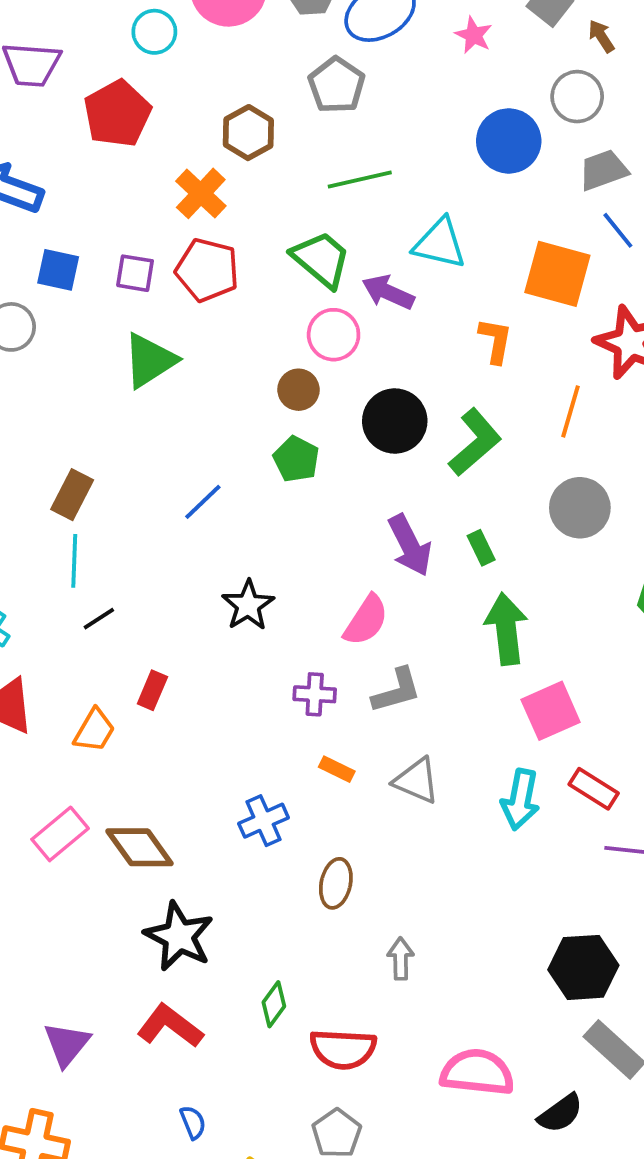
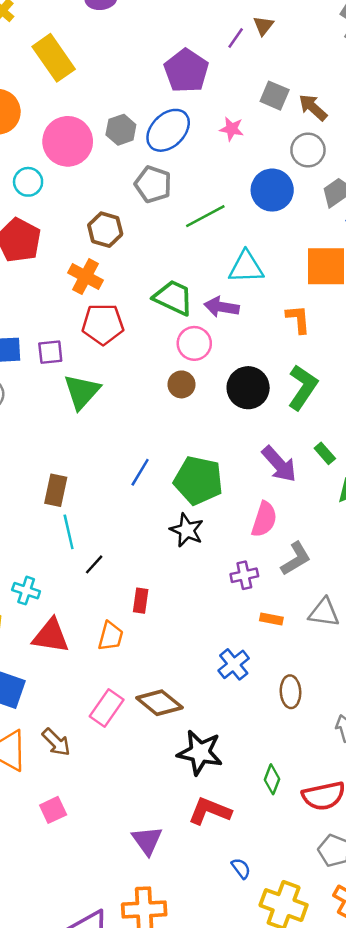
brown arrow: (601, 36) -> (313, 107), size x1.4
green line: (360, 180) -> (205, 216), moved
purple square: (135, 273) -> (50, 352), moved
green pentagon: (296, 459) -> (198, 480), moved, size x1.6

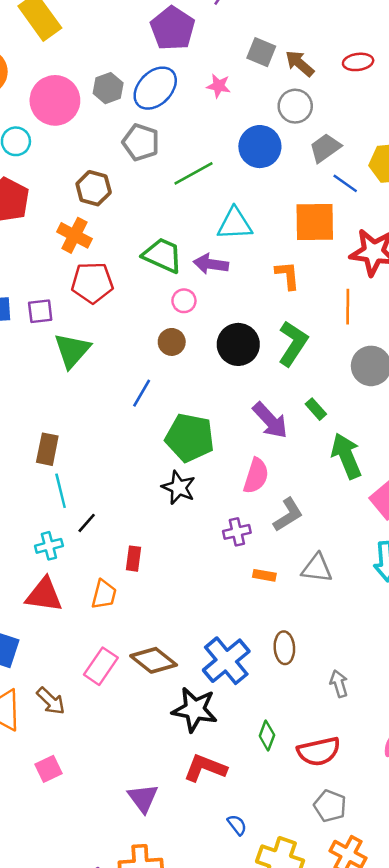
pink circle: (194, 343) -> (184, 301), size x0.7
blue line: (140, 472) -> (142, 393), moved
cyan cross: (26, 591) -> (49, 546), moved, turned -32
blue cross: (234, 664) -> (226, 661), moved, size x1.5

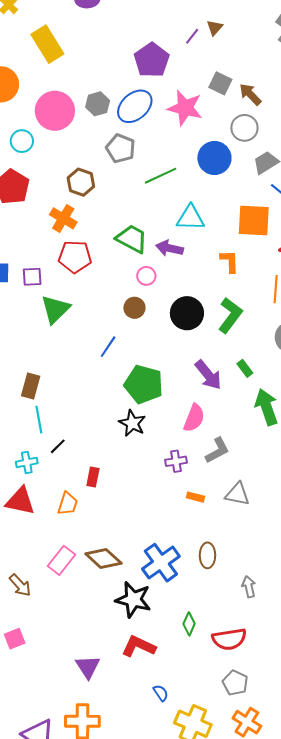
pink star: (219, 86) -> (185, 108), size x1.8

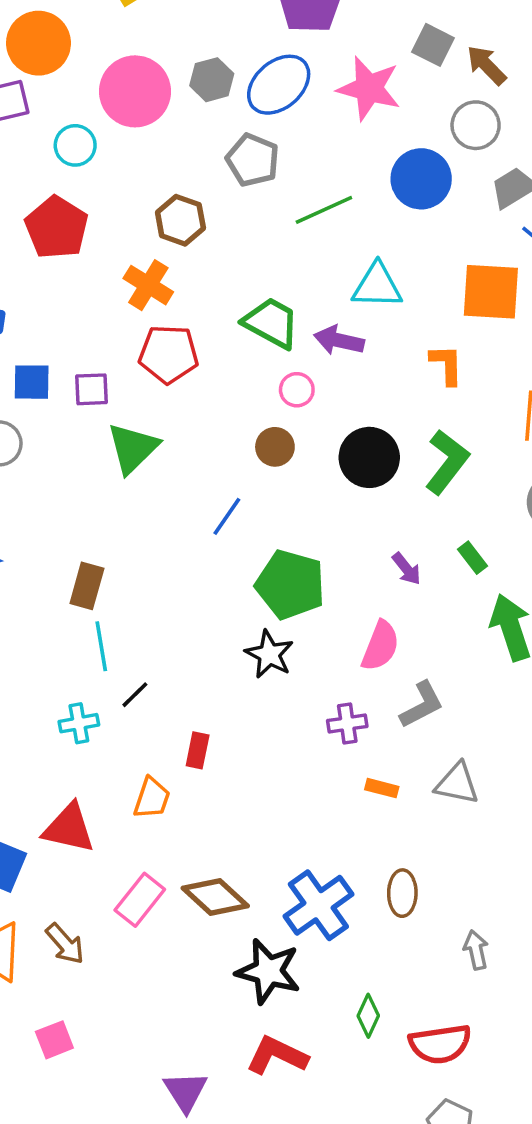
purple arrow: (208, 375) -> (406, 569), size x0.6
red triangle: (20, 501) -> (69, 828), moved

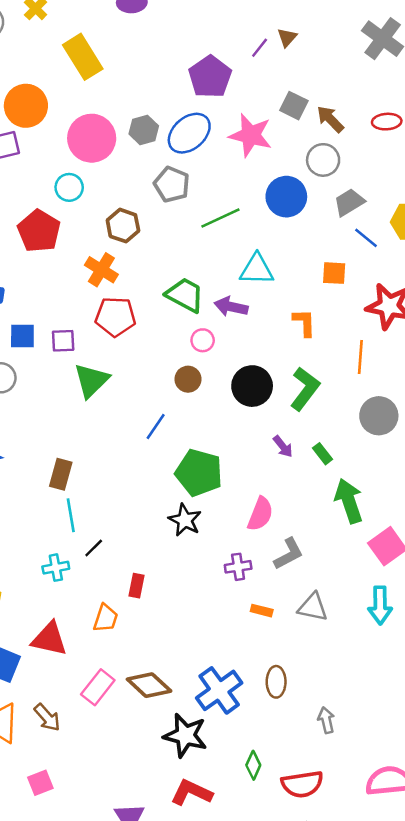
cyan circle: (75, 145) -> (69, 187), moved
orange square: (491, 292) -> (334, 273), size x0.6
purple arrow: (406, 569) -> (283, 446), moved

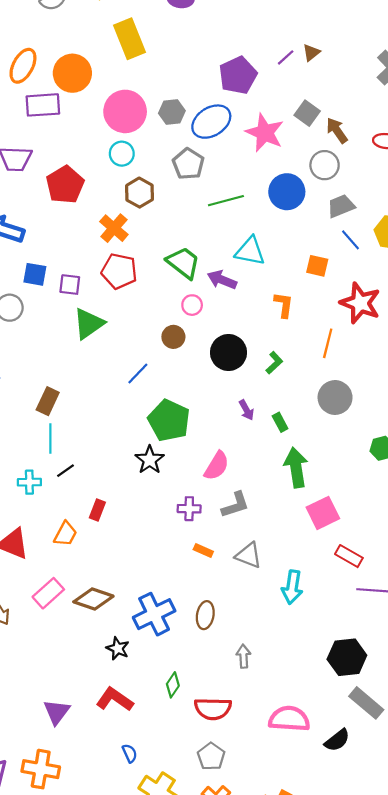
cyan circle: (69, 187) -> (122, 154), moved
green L-shape: (305, 389) -> (274, 363), size x0.6
cyan arrow: (380, 605) -> (292, 587), moved
brown diamond: (149, 685) -> (93, 599), turned -33
black star: (185, 735) -> (118, 648), size x0.6

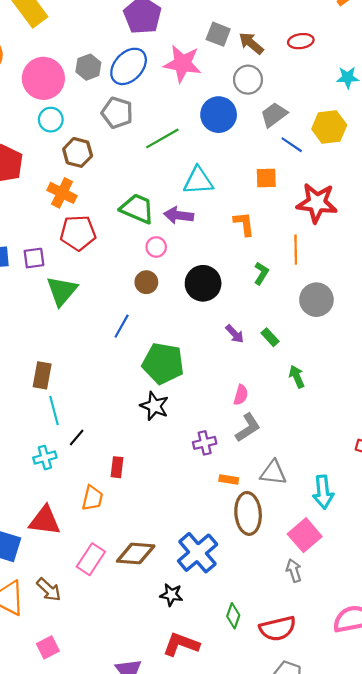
green L-shape: (274, 363) -> (261, 273), moved
pink semicircle: (217, 466) -> (241, 395), moved, size x0.7
green arrow: (296, 468) -> (297, 377), size x0.6
pink square: (323, 513) -> (305, 535), moved
brown ellipse: (205, 615) -> (248, 513), moved, size x1.5

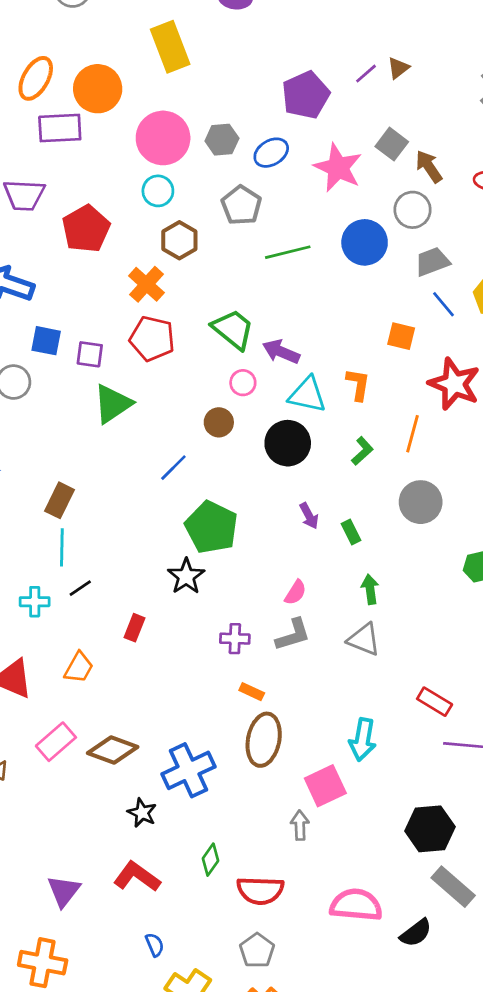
blue ellipse: (129, 66) -> (271, 153), size x0.7
cyan triangle: (198, 181) -> (307, 395), moved
red rectangle: (117, 467) -> (135, 628), moved
gray triangle: (273, 473) -> (364, 639), moved

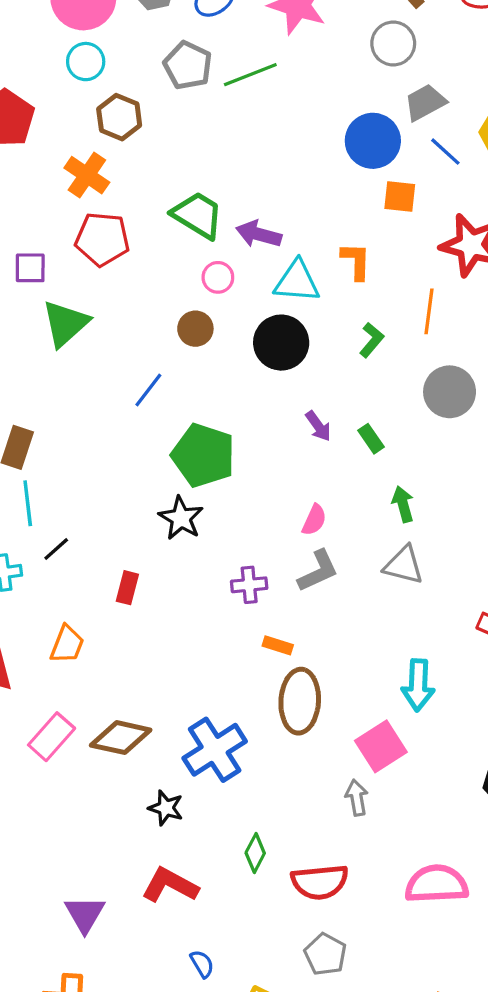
blue circle: (365, 242) -> (373, 141), moved
green line: (288, 252) -> (250, 75), moved

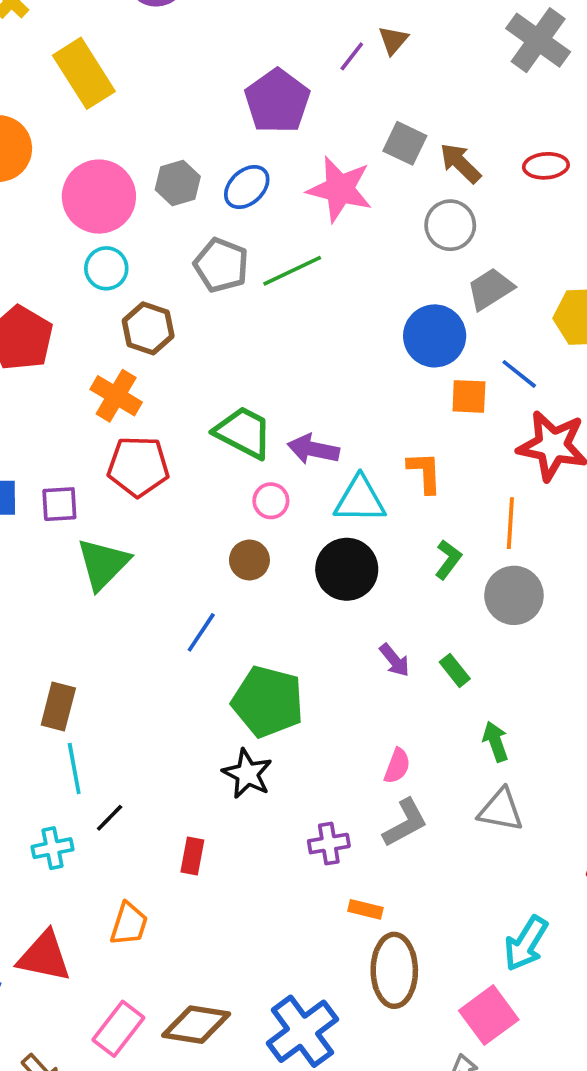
blue line: (445, 152) -> (519, 374), moved
gray circle: (450, 392) -> (514, 595), moved
cyan arrow: (418, 685) -> (526, 944), turned 33

